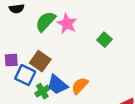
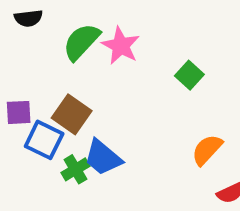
orange semicircle: (80, 86) -> (207, 150), moved

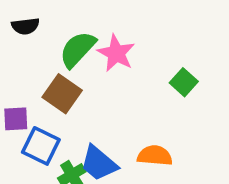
brown square: (72, 114) -> (62, 94), moved
orange semicircle: (207, 150) -> (155, 156), moved, turned 52

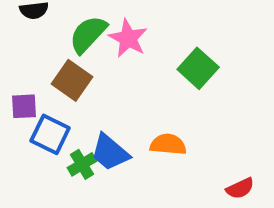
green square: (184, 82) -> (198, 68), size x1.4

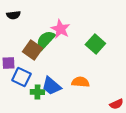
green semicircle: (88, 34) -> (45, 40), moved
green cross: (82, 164) -> (37, 92), turned 32

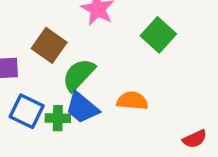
green semicircle: (45, 40) -> (79, 75), moved
blue square: (21, 77) -> (27, 111), moved

